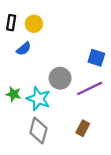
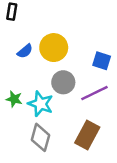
black rectangle: (11, 23) -> (12, 12), moved
yellow circle: (34, 24) -> (54, 48), moved, size x1.5
brown rectangle: (83, 128) -> (87, 135), size x1.6

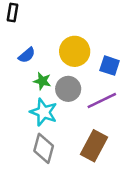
yellow circle: (54, 48) -> (75, 51), moved
green star: (14, 99) -> (42, 81), moved

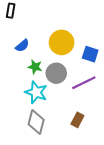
brown rectangle: (94, 146) -> (77, 120), size x0.6

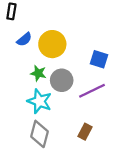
yellow circle: (62, 42) -> (52, 44), moved
blue semicircle: (22, 46) -> (24, 39), moved

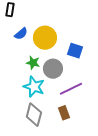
blue square: (99, 59) -> (75, 51), moved
purple line: (92, 91) -> (71, 89), moved
brown rectangle: (85, 132) -> (64, 113), moved, turned -48

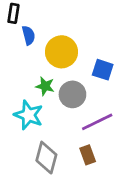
blue semicircle: (21, 34) -> (29, 35), moved, turned -64
cyan star: (34, 87) -> (29, 115), moved

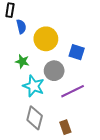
green star: (45, 86) -> (22, 61), moved
cyan star: (29, 115) -> (34, 86), moved
brown rectangle: (88, 155) -> (65, 127), moved

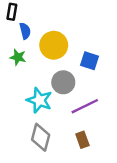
green star: (22, 61) -> (18, 57), moved
brown rectangle: (65, 127) -> (82, 140), moved

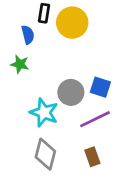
black rectangle: (12, 12) -> (44, 13), moved
yellow circle: (54, 45) -> (72, 23), moved
blue square: (90, 61) -> (100, 87), moved

